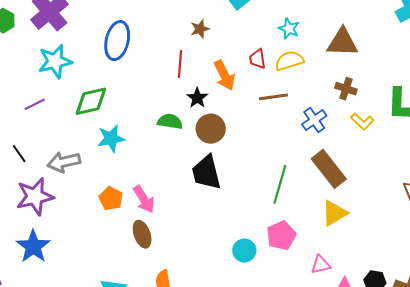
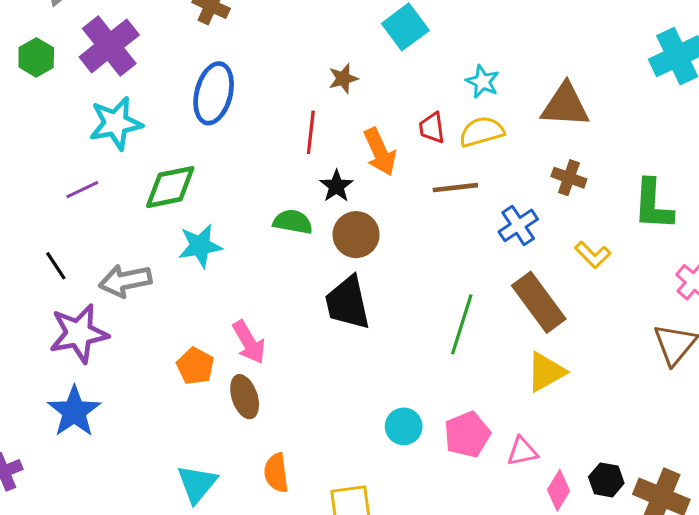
yellow L-shape: (362, 122) -> (593, 255), moved
orange pentagon: (111, 198) -> (195, 366), moved
pink pentagon: (281, 235) -> (467, 435), moved

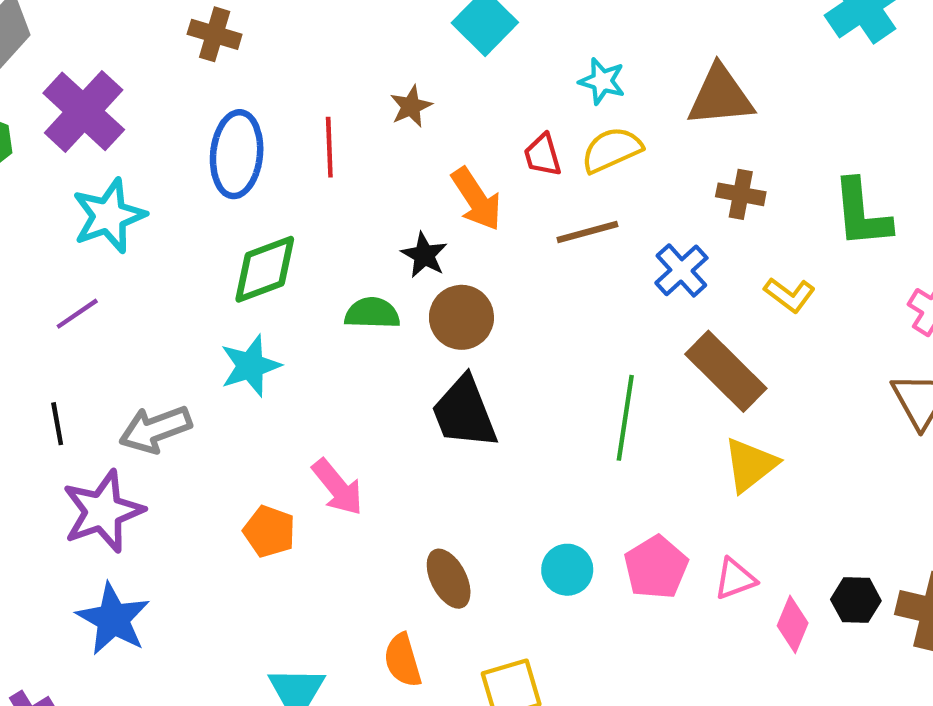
red line: (311, 132) -> (329, 147), moved
green diamond: (170, 187) -> (265, 269), moved
black line: (56, 266) -> (57, 424), turned 32
brown ellipse: (245, 397) -> (449, 579), moved

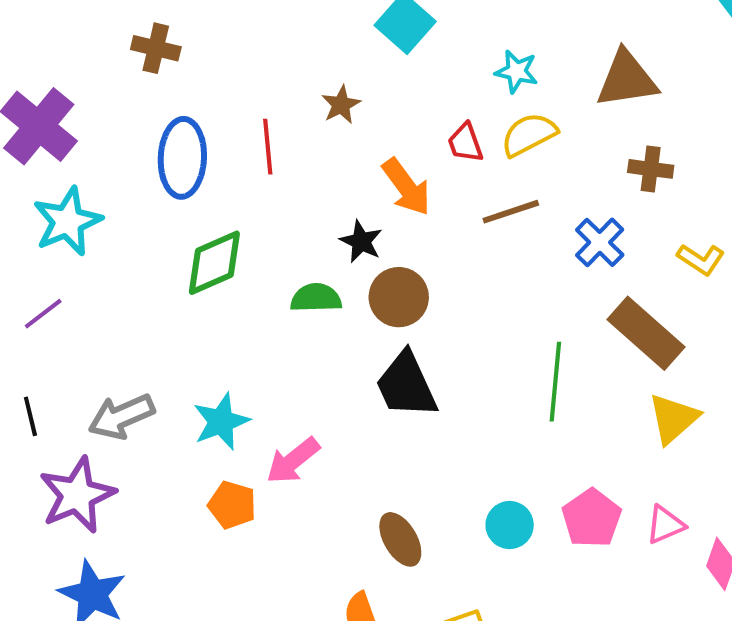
cyan star: (250, 366) -> (221, 422), moved
pink arrow: (338, 487) -> (293, 461), turned 94

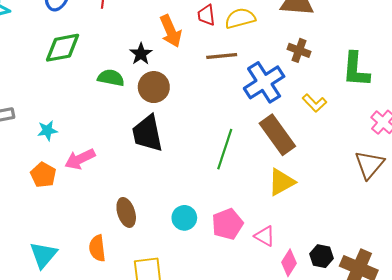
blue cross: (600, 242) -> (264, 82), size x1.5
cyan star: (221, 422) -> (47, 131), size x0.7
pink triangle: (665, 525) -> (265, 236), turned 40

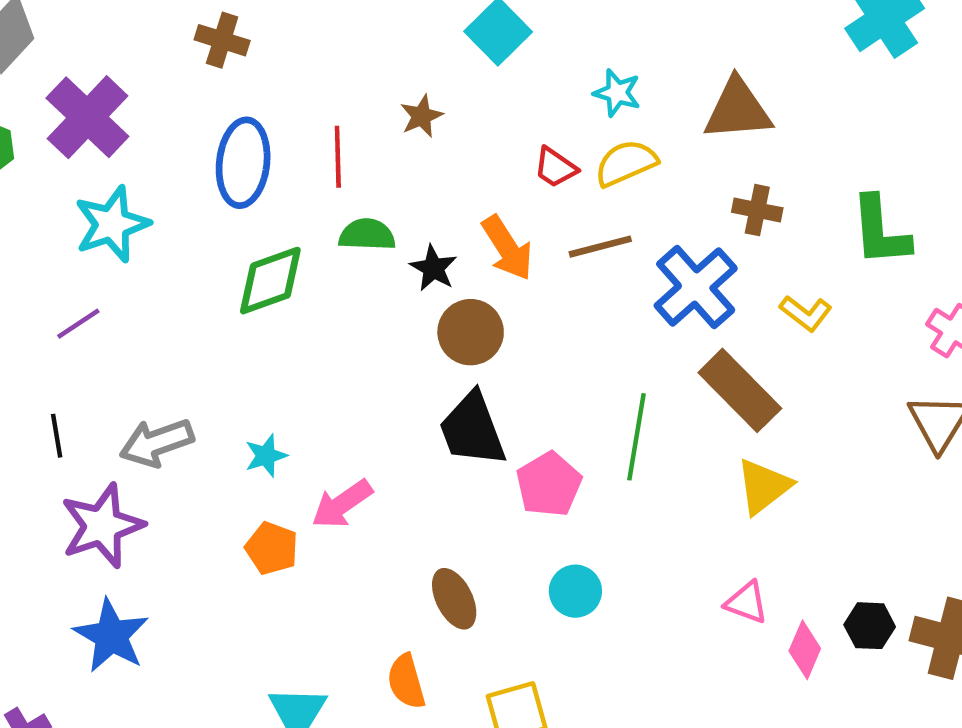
red trapezoid: (206, 15) -> (555, 167), turned -40
orange arrow: (171, 31) -> (507, 248), moved
green semicircle: (111, 78) -> (367, 235), moved
pink pentagon: (227, 224) -> (549, 484), moved

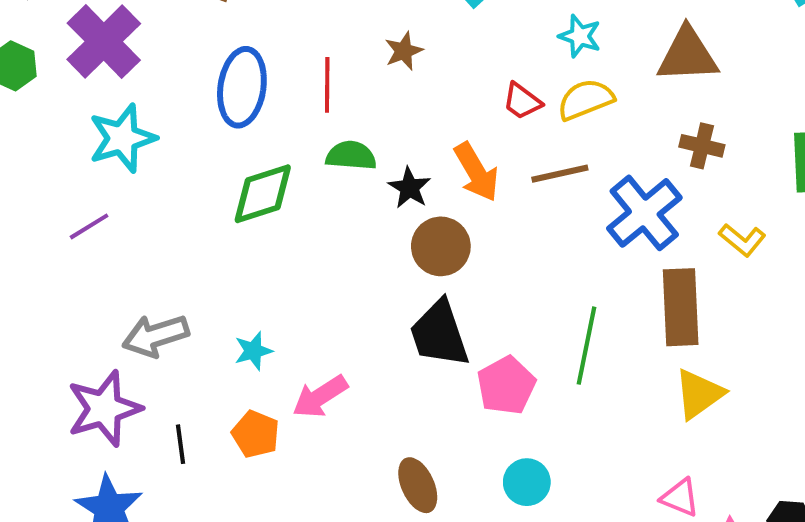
brown rectangle: (740, 390) -> (681, 307), turned 40
black line: (57, 436) -> (180, 444), moved

